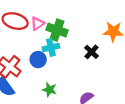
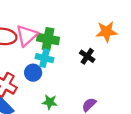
pink triangle: (37, 24) -> (27, 35), size x1.5
cyan cross: (51, 47) -> (44, 58), turned 35

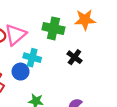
orange star: (107, 32) -> (85, 20), moved
green cross: (48, 39) -> (53, 28), moved

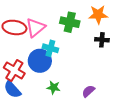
black cross: (74, 57) -> (102, 40), moved, turned -32
blue circle: (21, 72) -> (40, 61), size x1.5

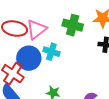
blue circle: (40, 61) -> (29, 58), moved

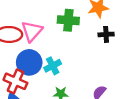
cyan cross: (51, 52) -> (53, 66), moved, turned -35

